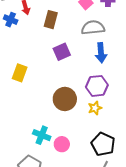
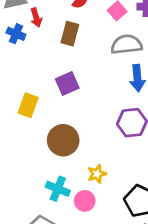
purple square: (62, 52) -> (67, 84), moved
brown circle: (65, 99) -> (63, 140), moved
yellow star: (95, 108) -> (97, 174), moved

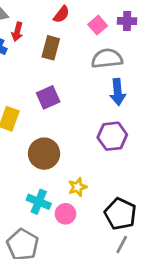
red arrow: (36, 18) -> (17, 32), turned 30

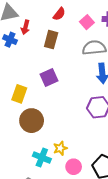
brown circle: (44, 154) -> (32, 121), moved
yellow star: (78, 187) -> (60, 148), moved
pink circle: (65, 214) -> (74, 167), moved

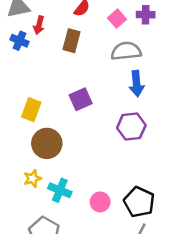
purple square: (49, 78) -> (81, 99), moved
yellow star: (60, 148) -> (33, 179), moved

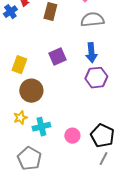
blue cross: (20, 41) -> (10, 12), turned 32
blue arrow: (137, 84) -> (91, 53), moved
cyan cross: (60, 190) -> (41, 127), turned -36

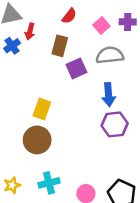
purple square: (57, 57) -> (76, 68), moved
yellow rectangle: (19, 65) -> (42, 109), moved
yellow star: (20, 118) -> (12, 185), moved

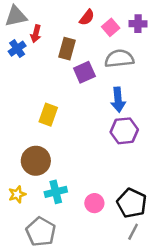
red semicircle: (69, 16) -> (87, 17), moved
brown circle: (37, 140) -> (36, 161), moved

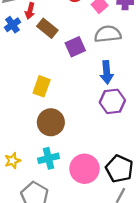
brown rectangle: (67, 49) -> (47, 28), moved, turned -66
brown circle: (36, 161) -> (51, 122), moved
pink circle: (94, 203) -> (85, 169), size x1.6

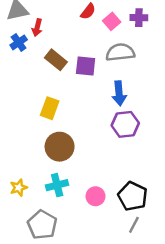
brown rectangle: (47, 28) -> (56, 60), moved
purple square: (75, 47) -> (86, 66), turned 30
pink circle: (85, 169) -> (95, 196), size x0.6

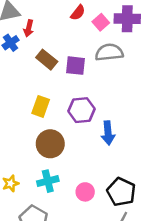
purple cross: (139, 18) -> (127, 19), size x1.5
blue arrow: (119, 93) -> (108, 133), moved
purple hexagon: (125, 124) -> (82, 110), moved

